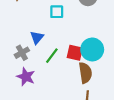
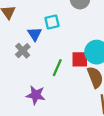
blue triangle: (37, 37) -> (35, 34), moved
gray cross: (22, 53) -> (23, 51), moved

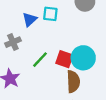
gray cross: (23, 51) -> (13, 42), moved

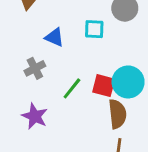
cyan square: (50, 14) -> (94, 29), moved
blue triangle: (30, 19) -> (54, 37), turned -49

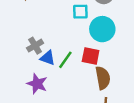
blue triangle: (54, 37) -> (48, 58), moved
cyan circle: (128, 82) -> (102, 29), moved

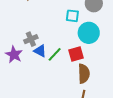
red square: (91, 56) -> (76, 54), turned -35
purple star: (37, 84) -> (14, 55), moved

